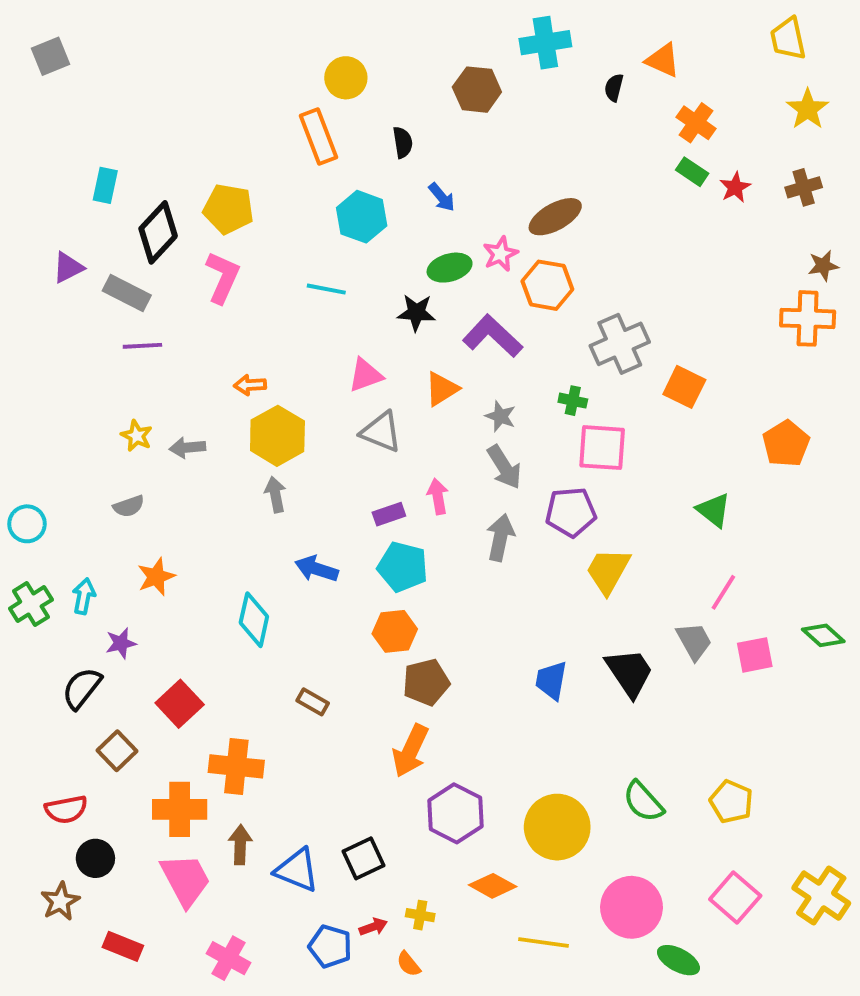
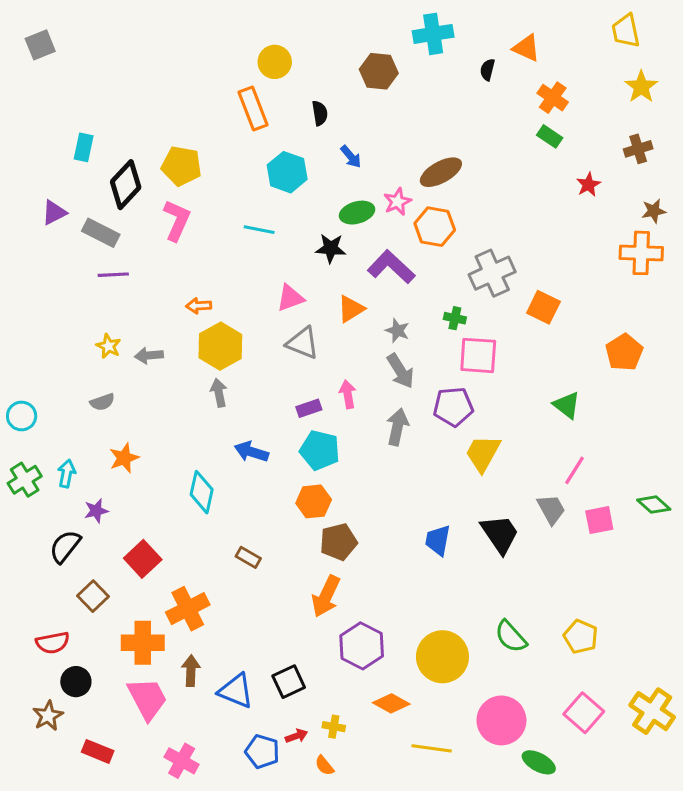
red star: (735, 187) -> (588, 185), moved
orange cross: (236, 766) -> (188, 609), turned -33

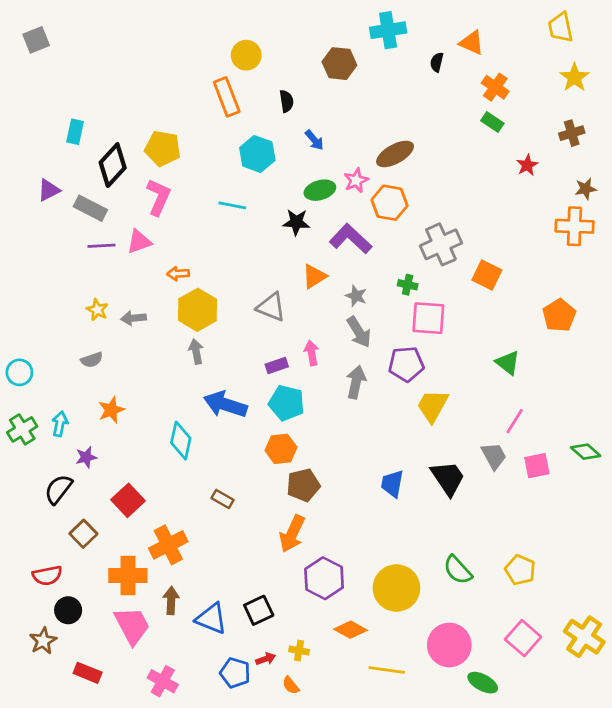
pink triangle: (290, 298) -> (139, 242), moved
blue arrow: (251, 452) -> (225, 404), size x1.4

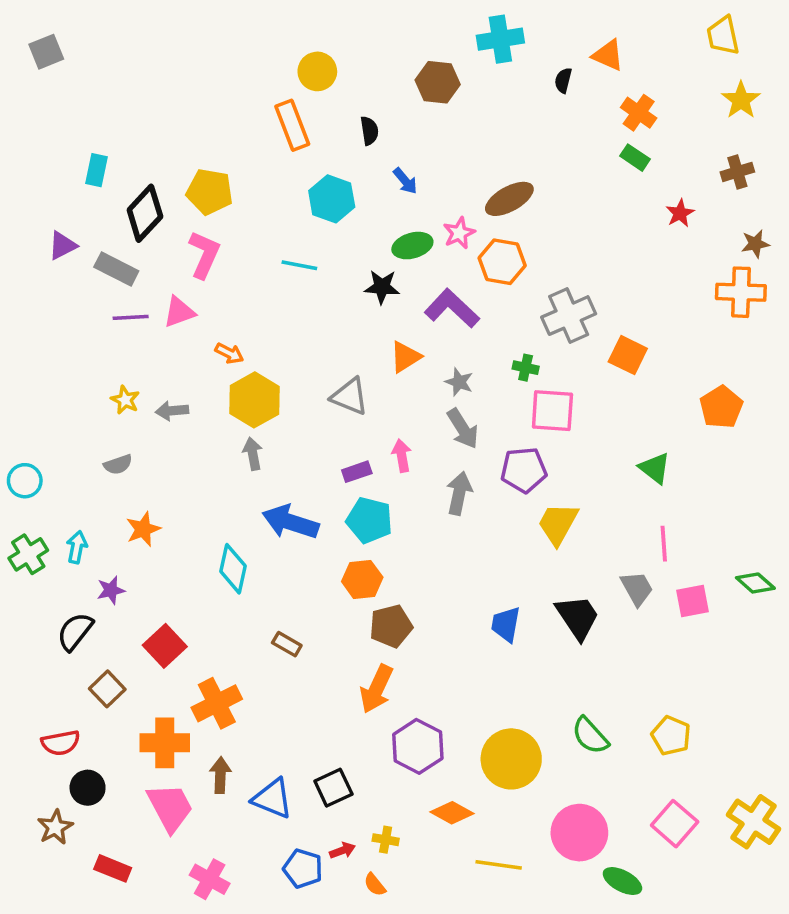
orange arrow: (178, 274) -> (229, 353), turned -150
pink line: (515, 421) -> (664, 544), turned -36

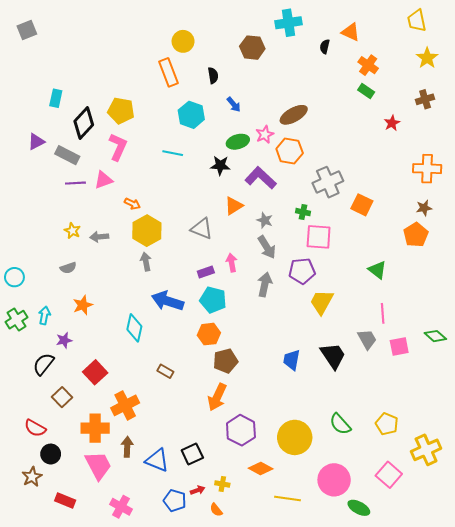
brown star: (755, 244) -> (424, 208), moved
red semicircle: (61, 743) -> (35, 428), turned 40
yellow cross: (754, 822) -> (426, 450), moved, turned 32

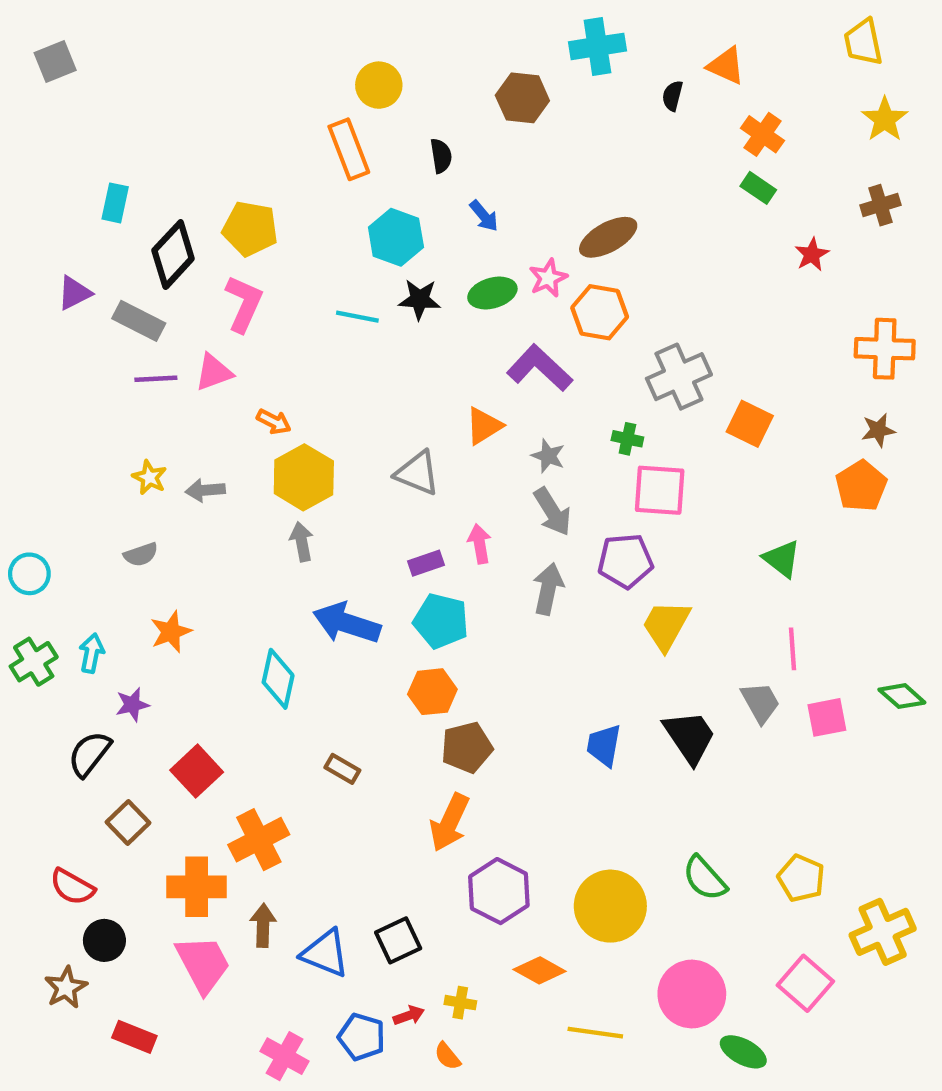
black star: (220, 165) -> (420, 299), moved
pink cross: (121, 507) -> (284, 1056), moved

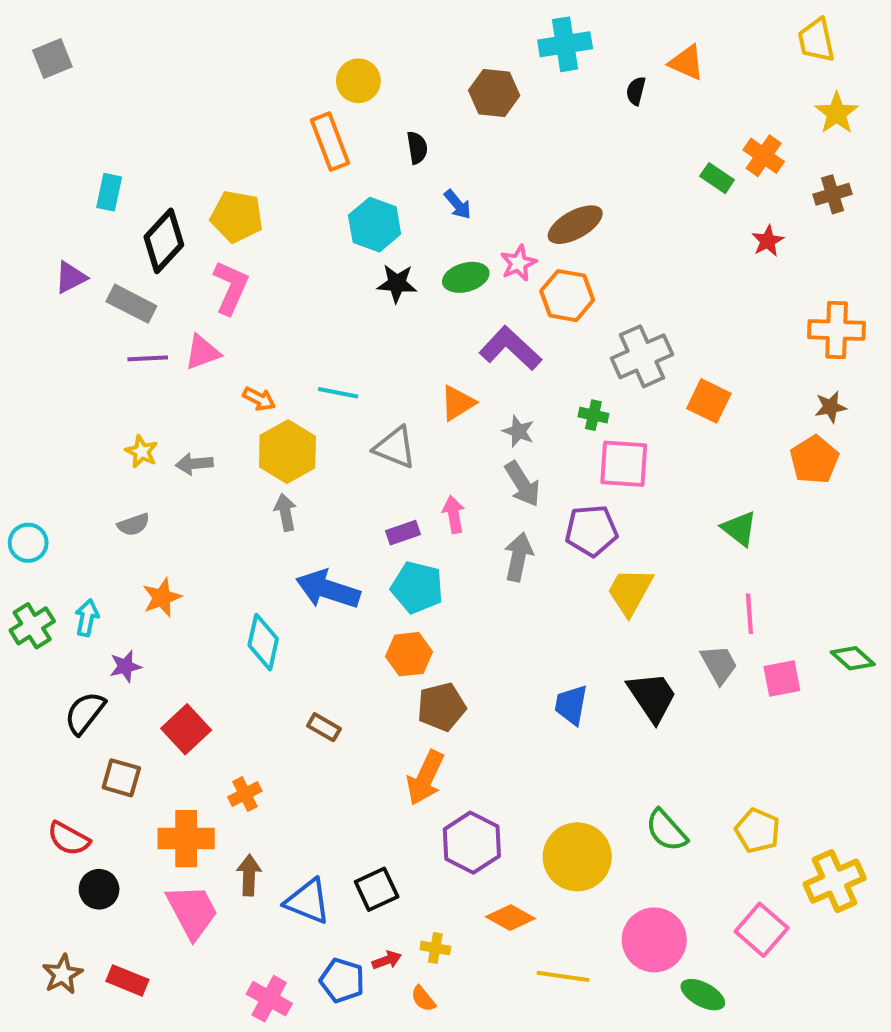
orange cross: (763, 134) -> (764, 156), moved
cyan line: (357, 317) -> (338, 393), moved
brown square: (128, 822) -> (121, 778), turned -30
orange cross: (259, 840) -> (245, 794), size x0.6
brown star: (66, 988) -> (63, 974), moved

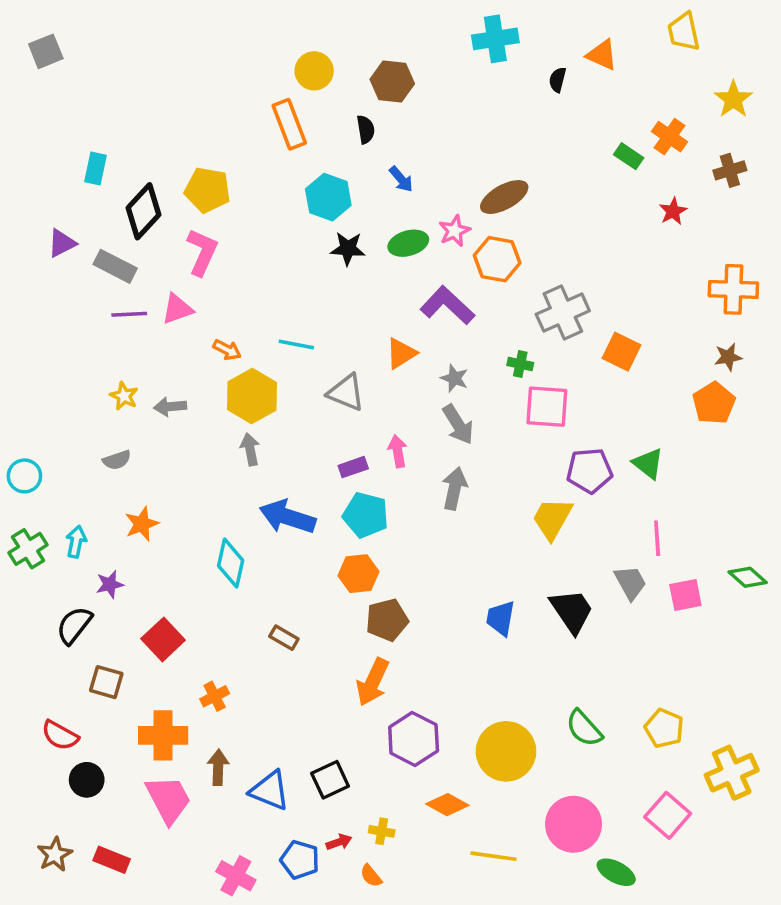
yellow trapezoid: (816, 40) -> (684, 32), moved
brown hexagon: (494, 93) -> (392, 82), moved
purple pentagon: (591, 531) -> (590, 471), moved

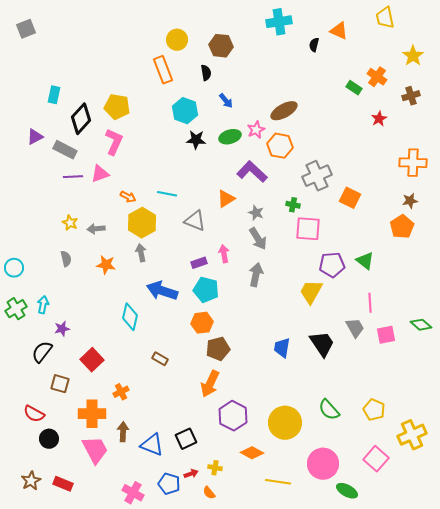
gray semicircle: (117, 460) -> (66, 259), turned -84
orange star: (142, 524) -> (106, 265), moved, turned 30

